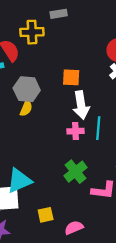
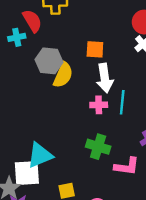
yellow semicircle: (26, 108) -> (63, 75), moved, size x1.5
green cross: (75, 172) -> (98, 147), turned -35

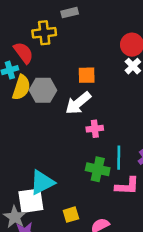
yellow semicircle: (63, 75) -> (21, 88), moved
white arrow: (105, 78) -> (78, 103), moved, turned 64
cyan line: (122, 102) -> (119, 158), moved

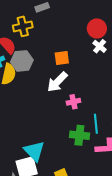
gray hexagon: (43, 90) -> (22, 61), moved
cyan triangle: (42, 182) -> (34, 151), turned -40

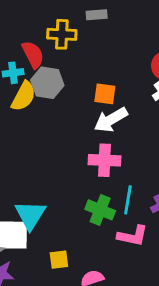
white arrow: (57, 82) -> (111, 120), moved
pink cross: (73, 102) -> (105, 160), size x1.5

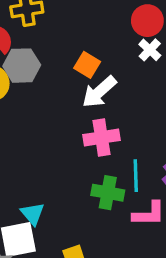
orange square: (105, 94) -> (87, 65), turned 35
cyan triangle: (30, 215) -> (33, 214), size x0.7

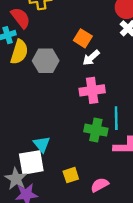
gray hexagon: (22, 66) -> (46, 61), moved
white arrow: (99, 92) -> (91, 58), size x0.7

